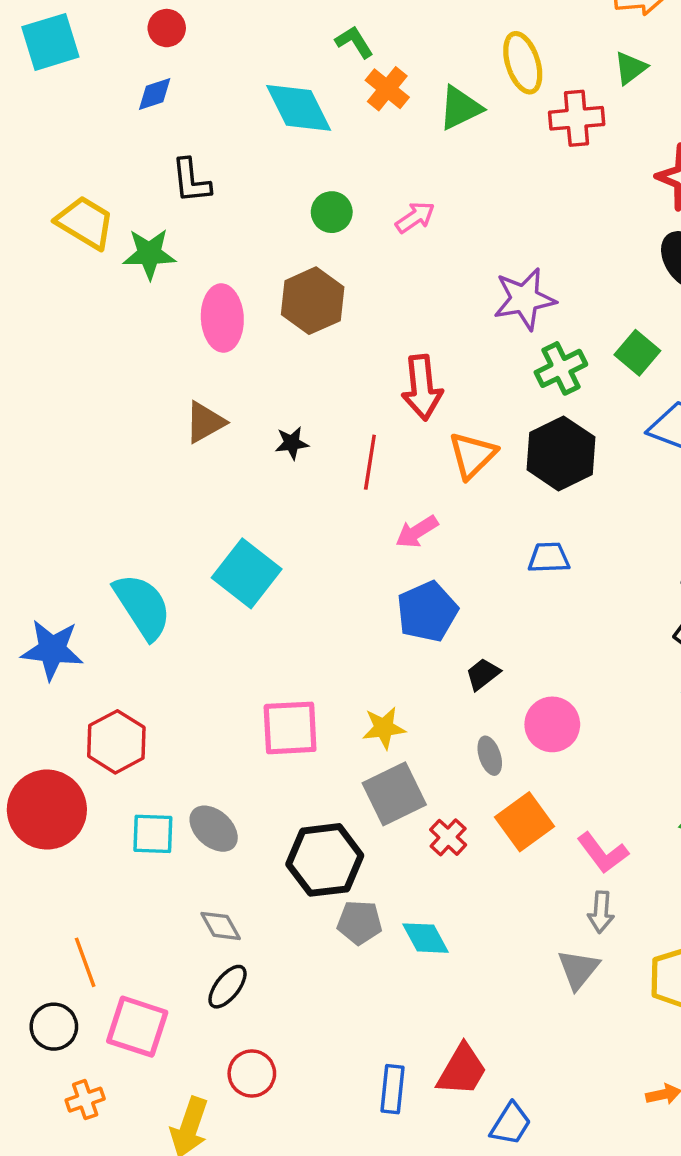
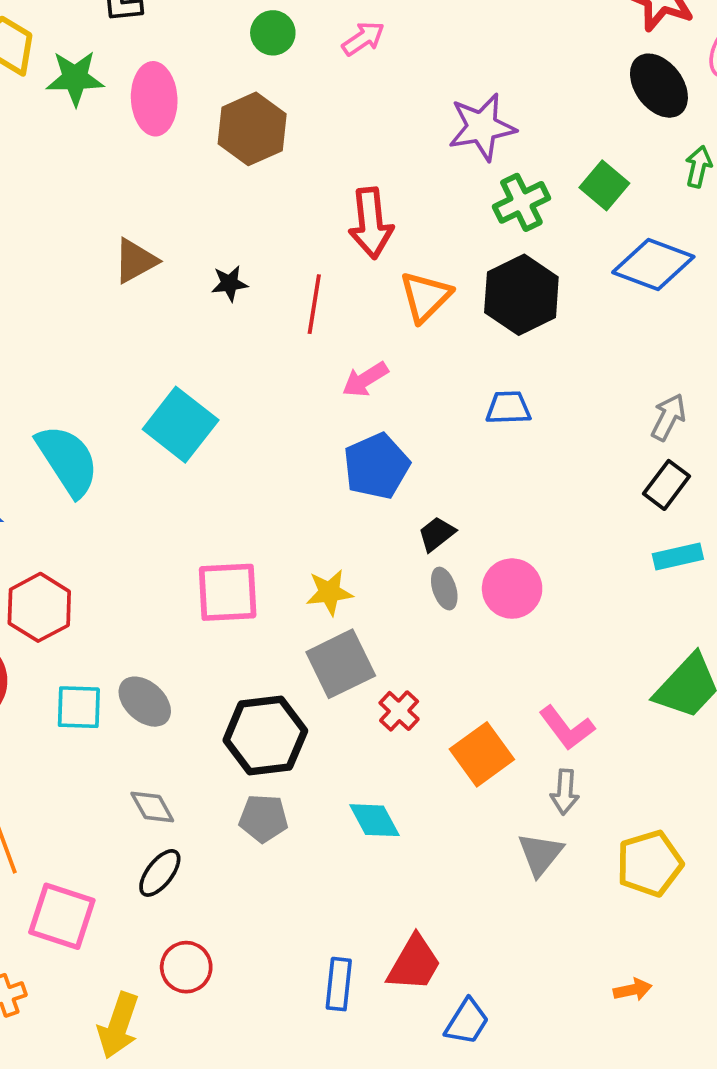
pink ellipse: (222, 318) -> (154, 99), moved
gray ellipse: (490, 756) -> (444, 589), moved
orange square: (524, 822) -> (482, 754), moved
gray pentagon: (359, 922) -> (263, 818), moved

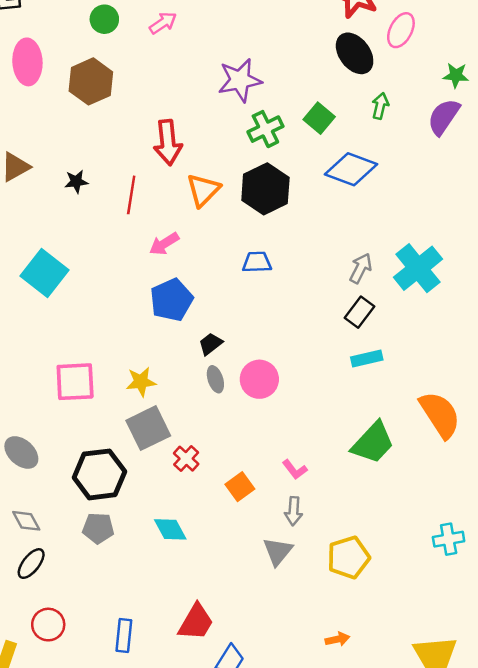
pink L-shape: (567, 728) -> (295, 470), size x0.7
orange square: (482, 754) -> (240, 487), size x0.7
blue rectangle: (339, 984) -> (124, 636), moved

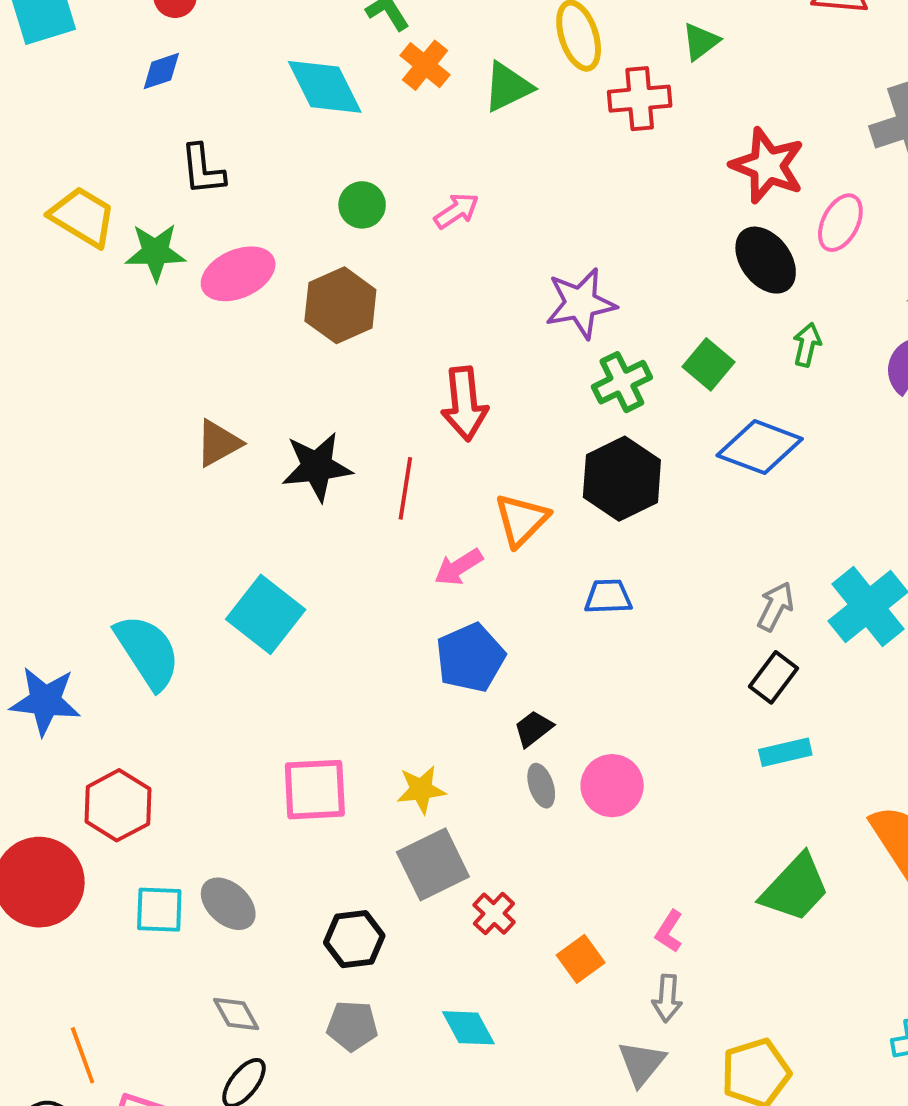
pink ellipse: (27, 62) -> (238, 274), turned 69
black star: (76, 182) -> (317, 467), size x1.8
orange triangle: (203, 190) -> (522, 520), moved
pink L-shape: (295, 470) -> (669, 931), turned 70
black hexagon: (99, 474) -> (354, 939), size x0.7

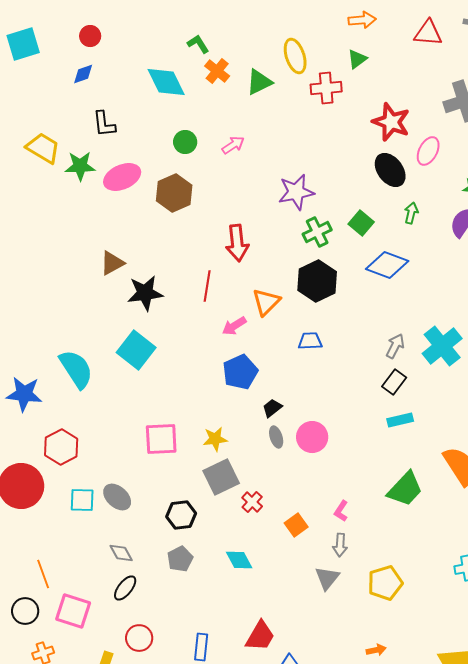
black star: (317, 467) -> (145, 293), moved
gray pentagon: (352, 1026) -> (180, 559), turned -30

